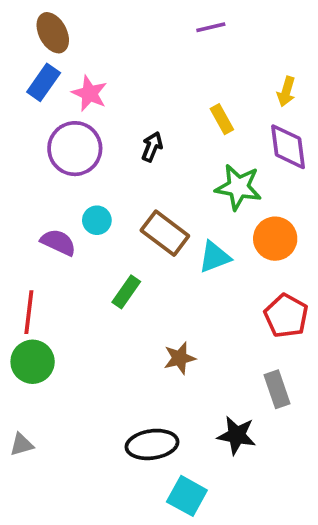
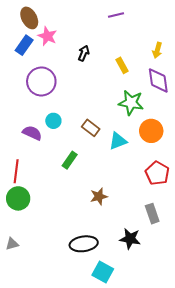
pink star: (90, 93) -> (47, 36), moved
black arrow: (152, 147) -> (84, 53), moved
brown rectangle: (165, 233) -> (91, 128), size x0.7

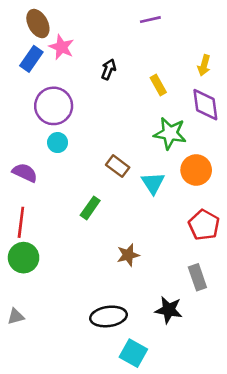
cyan circle: (53, 121) -> (58, 143), moved
purple semicircle: (32, 133) -> (25, 173), moved
cyan triangle: (118, 141) -> (153, 183), turned -42

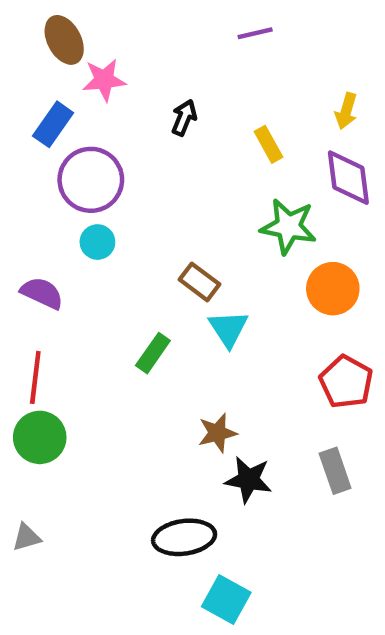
pink star: (61, 47) -> (104, 80), turned -30
blue rectangle: (31, 59) -> (53, 124), moved
cyan triangle: (153, 183) -> (228, 329), moved
black star: (169, 310) -> (248, 480), moved

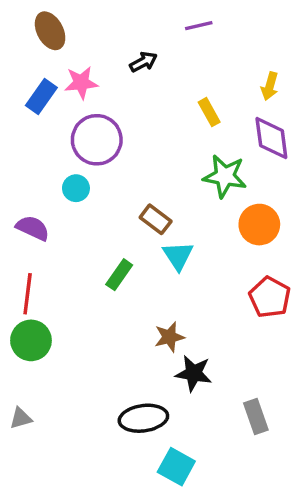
pink star: (104, 80) -> (81, 83), moved
black arrow: (184, 118) -> (143, 62), moved, turned 40
purple circle: (91, 180) -> (97, 140), moved
gray rectangle: (335, 471) -> (256, 417), moved

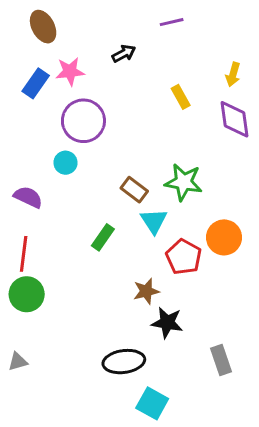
green star: (225, 176) -> (184, 182), moved
orange circle: (259, 225) -> (224, 237), moved
red pentagon: (270, 297) -> (184, 257), moved

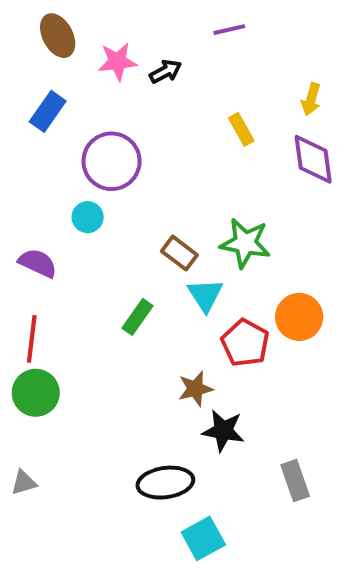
pink star: (70, 71) -> (118, 62), moved
cyan square: (152, 403) -> (203, 538), turned 32

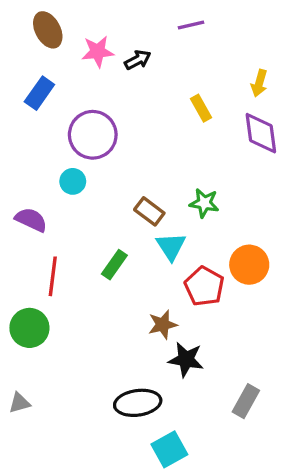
green star: (245, 243) -> (204, 203), size x0.7
red line: (32, 339) -> (53, 276), moved
gray rectangle: (295, 481) -> (246, 401), turned 48

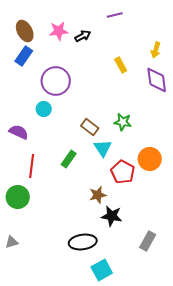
brown ellipse: (48, 30) -> (25, 31), moved

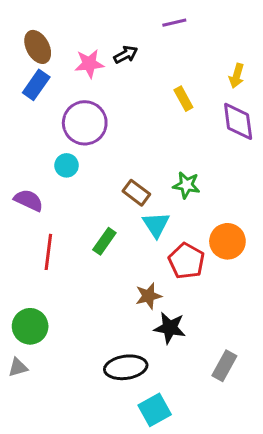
pink star: (59, 31) -> (89, 64), moved
green circle: (18, 197) -> (30, 326), moved

